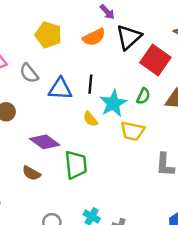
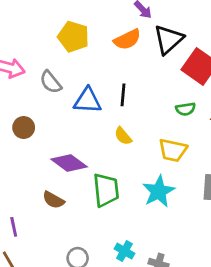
green semicircle: (143, 96) -> (186, 109), turned 56
cyan star: (113, 103) -> (159, 191), moved

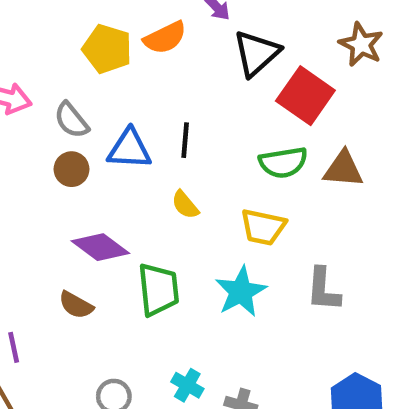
orange semicircle: (127, 39) -> (165, 38), moved
green semicircle: (186, 109) -> (283, 162), size x1.5
brown circle: (24, 127) -> (72, 169), moved

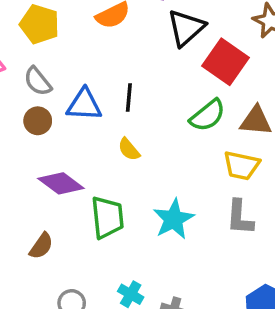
yellow pentagon: (107, 49) -> (39, 24), moved
green semicircle: (283, 162) -> (208, 115), turned -30
yellow trapezoid: (263, 227) -> (242, 165), moved
brown semicircle: (76, 305) -> (41, 246), moved, turned -84

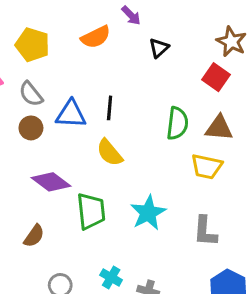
black triangle: (186, 28) -> (159, 48), size x0.6
red square: (225, 62) -> (216, 77), moved, size x0.7
green semicircle: (208, 115) -> (177, 123), turned -44
yellow semicircle: (129, 149) -> (110, 153), size x1.4
gray L-shape: (240, 217) -> (205, 231), moved

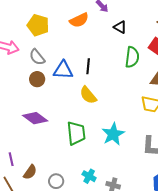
black triangle: (159, 48) -> (120, 27), turned -48
green semicircle: (177, 123) -> (132, 57), moved
purple diamond: (51, 182) -> (35, 118), moved
brown semicircle: (34, 236) -> (30, 172), moved

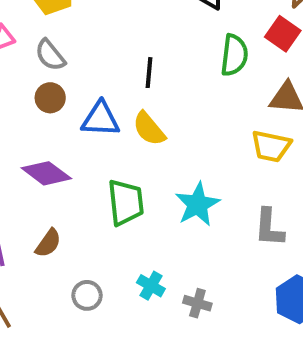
blue triangle: (63, 70) -> (101, 119), moved
brown semicircle: (30, 172) -> (48, 243), moved

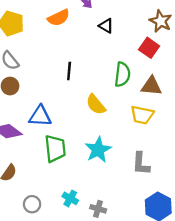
green semicircle: (234, 55) -> (122, 74), moved
blue triangle: (101, 119) -> (40, 116), moved
yellow semicircle: (149, 129) -> (96, 105), moved

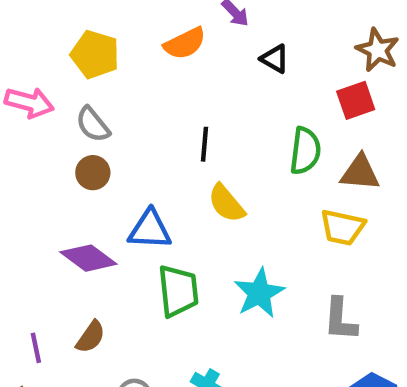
red square: (149, 48) -> (356, 100), turned 36
yellow semicircle: (96, 105) -> (226, 203), moved

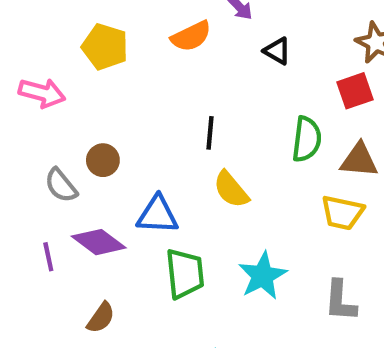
gray semicircle: (93, 124) -> (61, 185), moved
purple line: (36, 348) -> (48, 257), moved

